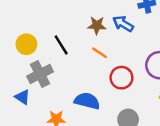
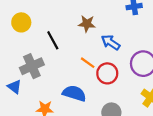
blue arrow: (123, 24) -> (111, 42), moved
yellow circle: (26, 44) -> (21, 22), moved
orange line: (100, 53) -> (88, 63), moved

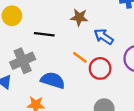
black line: (53, 40) -> (44, 34), turned -54
blue semicircle: (74, 93) -> (53, 80), moved

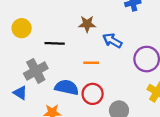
orange line: (80, 57) -> (91, 63), turned -32
red circle: (100, 68) -> (93, 94), moved

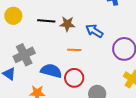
brown star: (87, 24) -> (67, 24), moved
black line: (55, 43) -> (46, 21), moved

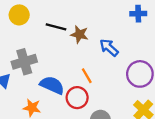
orange line: (74, 50) -> (87, 76), moved, turned 48

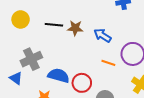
orange line: (87, 76) -> (108, 63), moved, turned -32

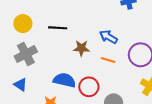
brown star: (75, 28) -> (81, 48), moved
gray cross: (31, 59) -> (26, 54), moved
orange line: (108, 63) -> (108, 60), moved

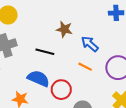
black line: (58, 28) -> (45, 52), moved
brown star: (81, 48) -> (64, 29), moved

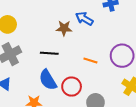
blue arrow: (90, 44) -> (84, 19), moved
blue semicircle: (38, 79) -> (48, 80), turned -135

